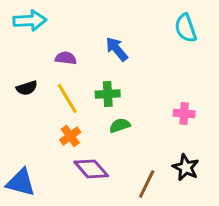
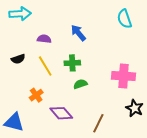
pink cross: (184, 113) -> (124, 76), size x1.6
orange cross: (70, 136) -> (36, 95), moved
black star: (186, 167) -> (135, 108), moved

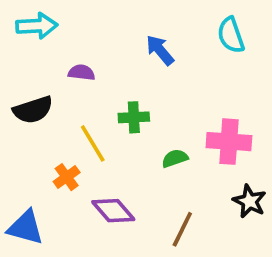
blue arrow: (78, 33) -> (160, 50), moved
black semicircle: (18, 59) -> (33, 110), size x1.5
yellow line: (45, 66) -> (93, 143), moved
green semicircle: (80, 84) -> (175, 158), moved

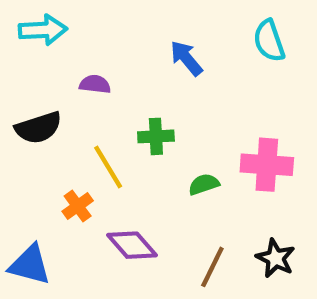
black star: (250, 201) -> (276, 258), moved

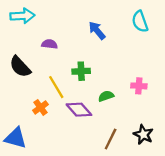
black semicircle: (38, 128) -> (20, 67), turned 65
pink cross: (267, 165) -> (139, 86), size x0.6
purple diamond: (132, 245) -> (79, 110), moved

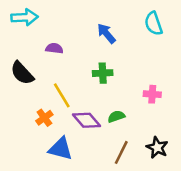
green cross: (81, 71) -> (103, 73), moved
green semicircle: (106, 96) -> (116, 116), moved
blue triangle: (16, 138) -> (61, 149), moved

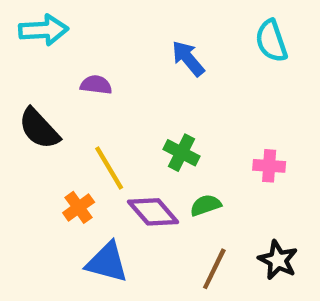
green cross: (103, 73) -> (181, 153), moved, turned 30

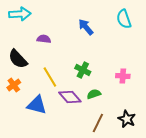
orange cross: (79, 207) -> (14, 85), moved
blue triangle: (107, 262) -> (37, 105), moved

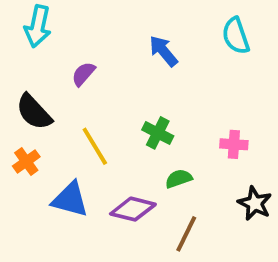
cyan arrow: (20, 14) -> (38, 26), turned 105
purple semicircle: (44, 39) -> (83, 74), turned -56
purple diamond: (70, 97) -> (133, 209), moved, turned -35
black star: (127, 119) -> (255, 203), moved

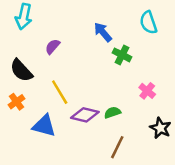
green cross: (158, 133) -> (122, 55), moved
pink cross: (234, 144) -> (147, 91), turned 35
purple diamond: (133, 209) -> (85, 115), moved

